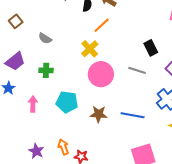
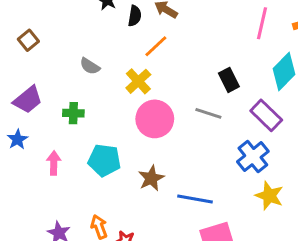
gray semicircle: (45, 38) -> (90, 66), moved
brown star: (99, 114) -> (151, 178), turned -30
blue line: (133, 115) -> (195, 199), moved

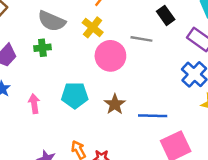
gray semicircle: (90, 66) -> (52, 21), size x1.6
green cross: (73, 113) -> (42, 48), moved
gray line: (208, 113) -> (141, 39), moved

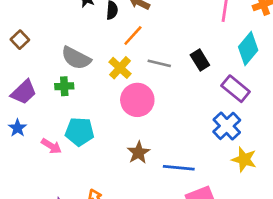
gray line: (141, 39) -> (159, 63), moved
cyan pentagon: (75, 95) -> (80, 132), moved
pink arrow: (34, 104) -> (51, 146), turned 126

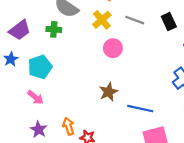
pink circle: (137, 100) -> (113, 48), size x0.7
cyan pentagon: (80, 132) -> (40, 67), moved, turned -30
pink arrow: (51, 146) -> (35, 97), moved

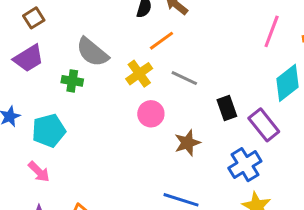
black rectangle: (169, 22) -> (227, 108), moved
purple trapezoid: (20, 30) -> (29, 58), moved
brown star: (109, 92) -> (187, 143), moved

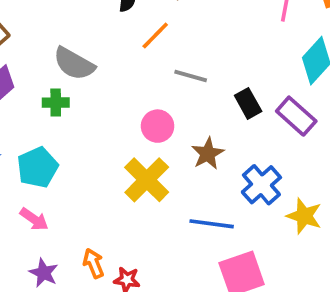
yellow cross: (139, 74) -> (147, 180), moved, size x1.4
blue cross: (245, 165) -> (261, 185), moved

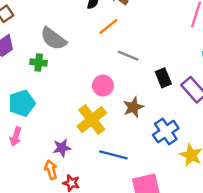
pink arrow: (34, 219) -> (16, 137), turned 66
blue line: (212, 224) -> (113, 155), moved
purple star: (44, 273) -> (62, 148), moved, turned 30

